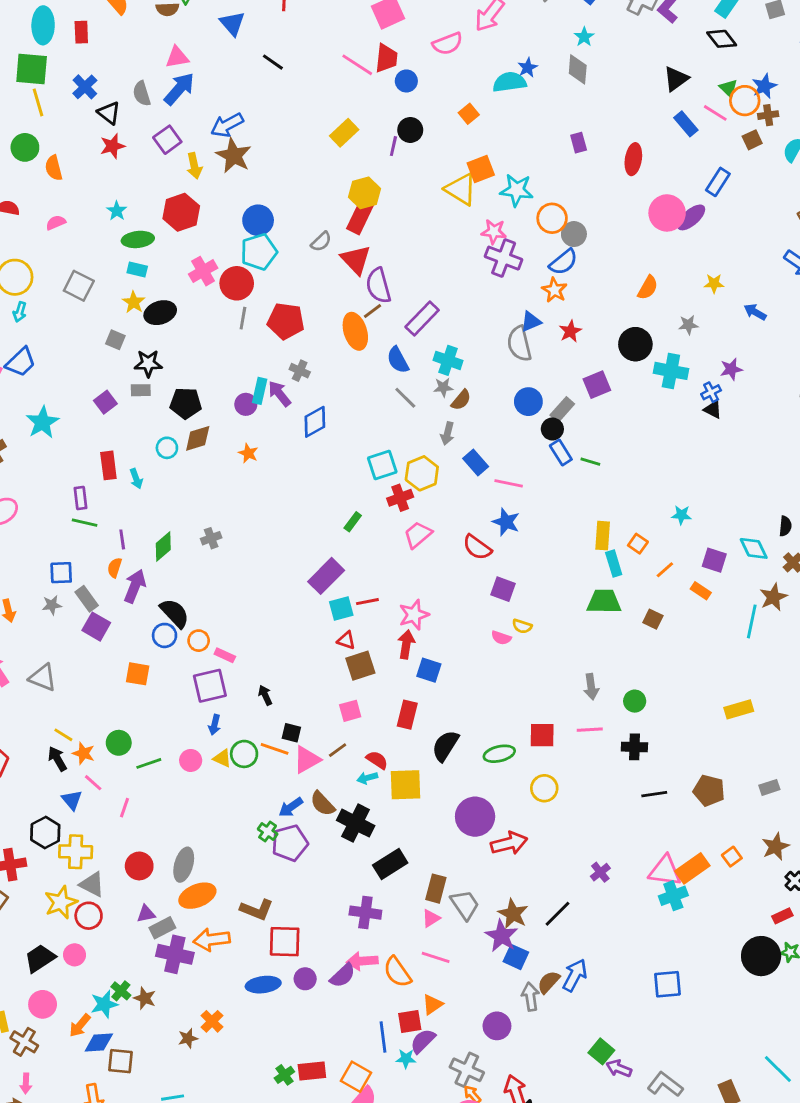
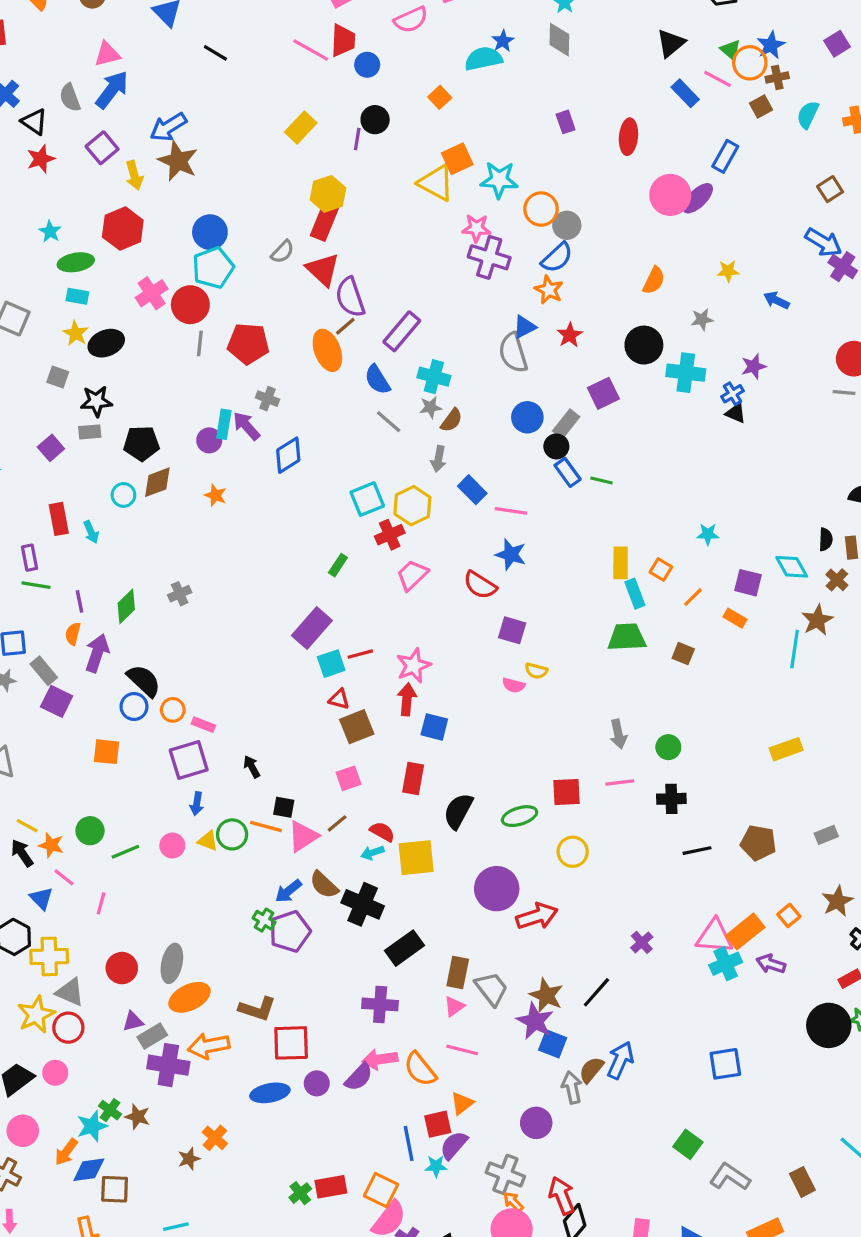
green square: (601, 1051) -> (688, 1144), moved
purple arrow: (619, 1068) -> (771, 964), moved

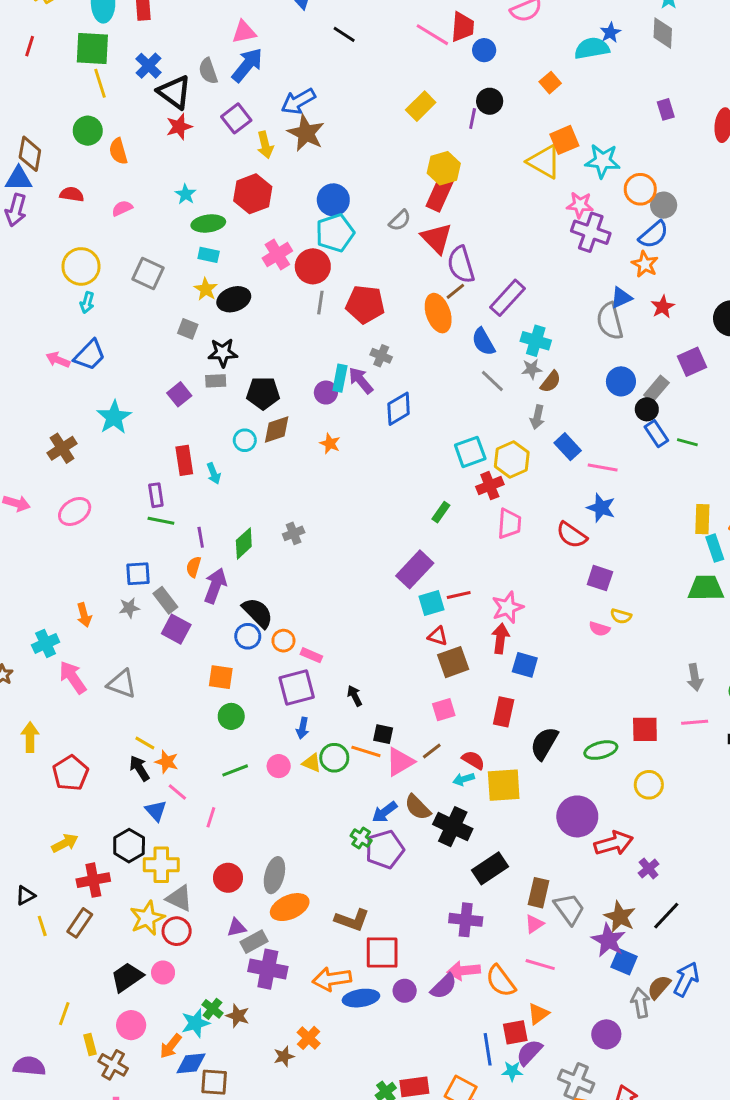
black triangle: (34, 122) -> (174, 92), size x1.4
pink trapezoid: (412, 575) -> (509, 524), turned 136
green circle: (90, 831) -> (231, 716), moved
purple cross: (642, 942) -> (649, 869), moved
orange arrow: (209, 1046) -> (332, 979), moved

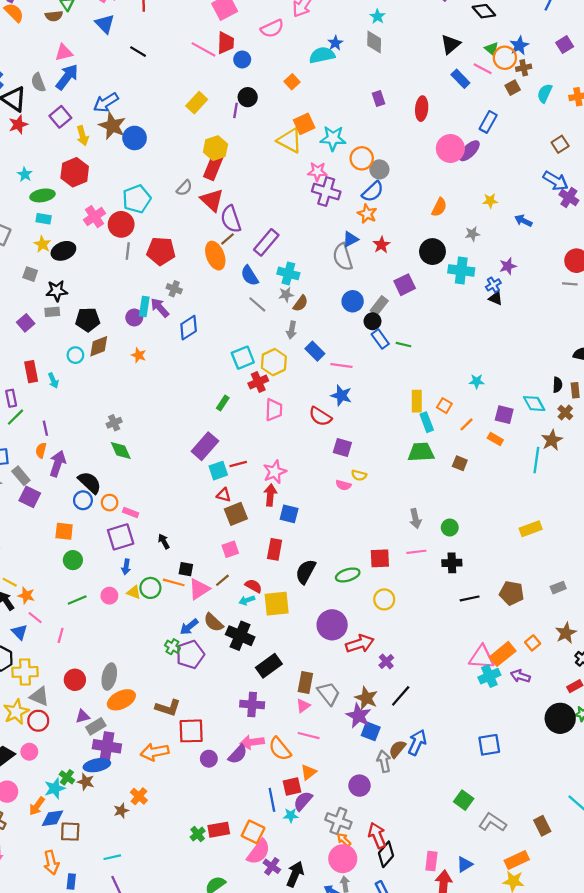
blue circle: (333, 200) -> (135, 138), moved
green line: (161, 521) -> (15, 417), turned -54
green diamond: (244, 543) -> (121, 450), moved, turned -70
blue ellipse: (361, 998) -> (97, 765), moved

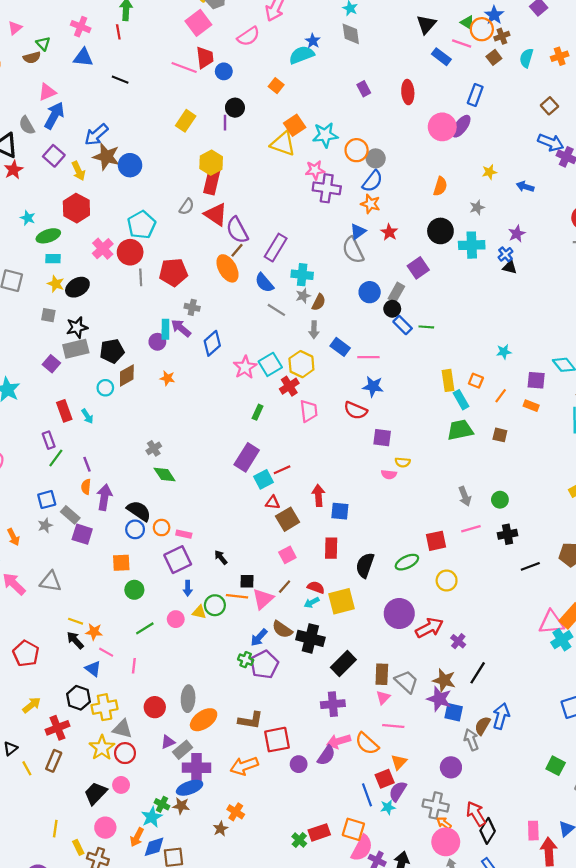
blue triangle: (105, 24) -> (83, 57), turned -30
gray rectangle: (52, 312) -> (76, 349), size x1.6
pink star: (275, 472) -> (245, 367), moved

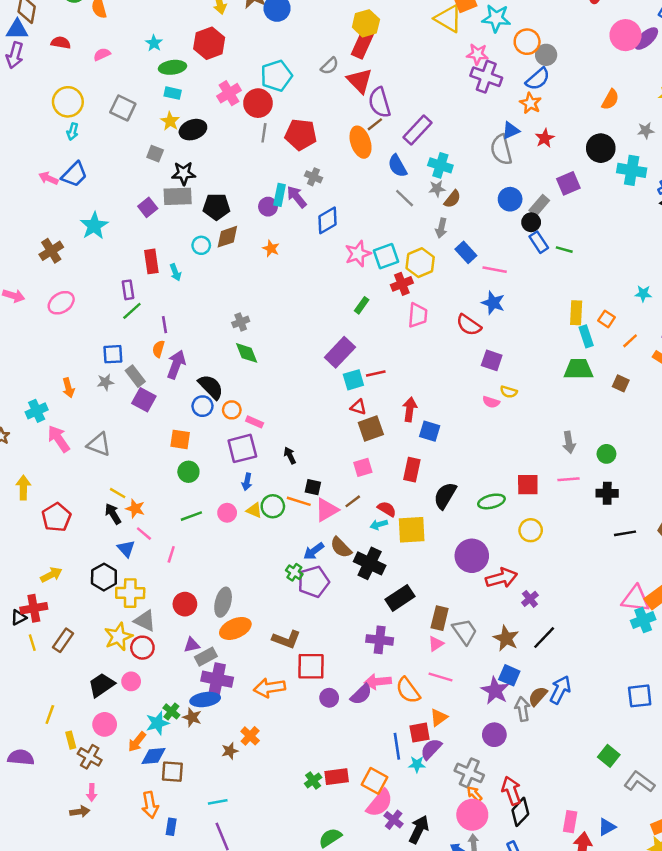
purple star: (439, 699) -> (495, 691), moved
red cross: (57, 728) -> (34, 608), moved

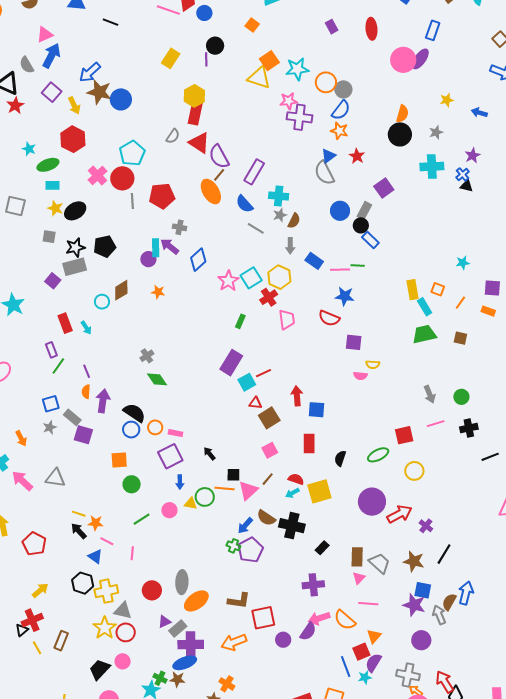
black circle: (601, 148) -> (400, 134), moved
black pentagon: (216, 207) -> (105, 246), moved
green line: (564, 250) -> (358, 266), moved
black semicircle: (445, 496) -> (340, 458), size x0.7
black rectangle: (400, 598) -> (322, 548), size x0.6

